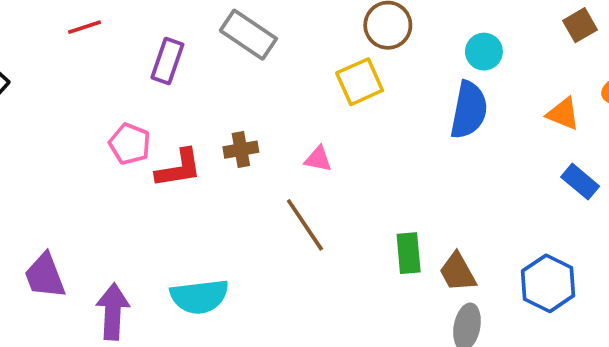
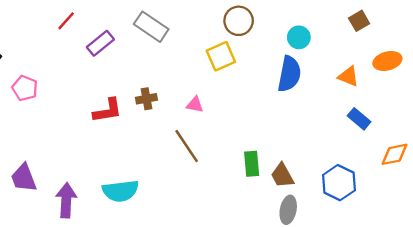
red line: (84, 27) -> (66, 21), moved, turned -30
purple rectangle: (167, 61) -> (100, 43), turned 32
pink pentagon: (130, 144) -> (25, 88), moved

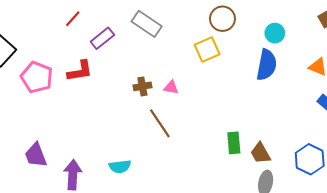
pink pentagon: (25, 88) -> (37, 77), size x1.4
pink triangle: (195, 105) -> (171, 87), moved
red L-shape: (107, 111) -> (80, 71), moved
brown line: (187, 146) -> (160, 123), moved
cyan semicircle: (120, 191) -> (120, 166), size x0.7

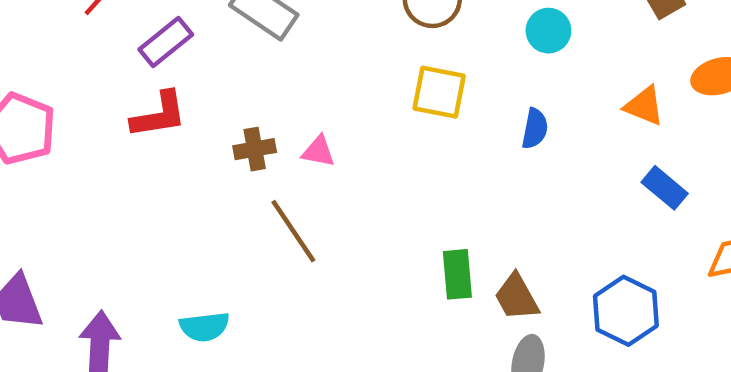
yellow square: (207, 49) -> (439, 92), moved, turned 35
blue semicircle: (267, 65) -> (535, 129), moved, size x0.6
red L-shape: (80, 71) -> (159, 115), moved

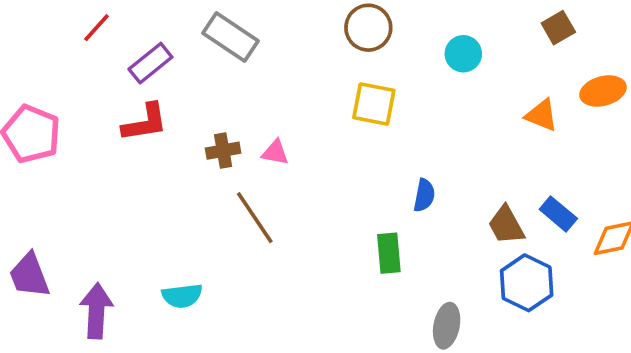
blue semicircle: (535, 129) -> (424, 195), moved
blue rectangle: (665, 188) -> (558, 214), moved
brown trapezoid: (517, 297) -> (506, 225), moved

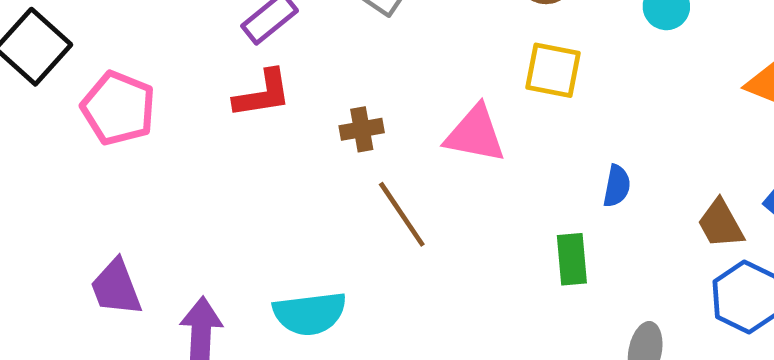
pink triangle: (275, 152) -> (475, 134), moved, size x1.8
cyan semicircle: (182, 296) -> (310, 314), size x1.4

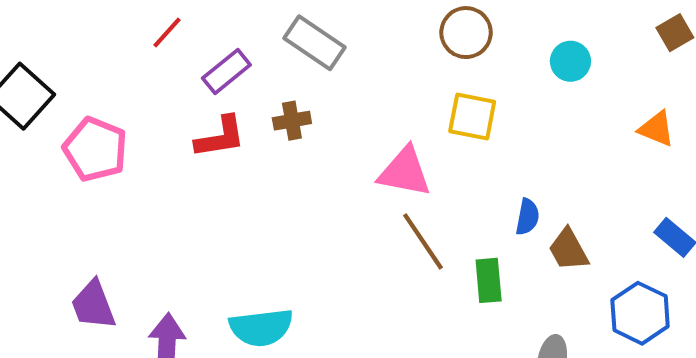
brown cross: (362, 129) -> (292, 121), moved
brown line: (402, 214) -> (423, 241), moved
brown trapezoid: (721, 224) -> (568, 250), moved

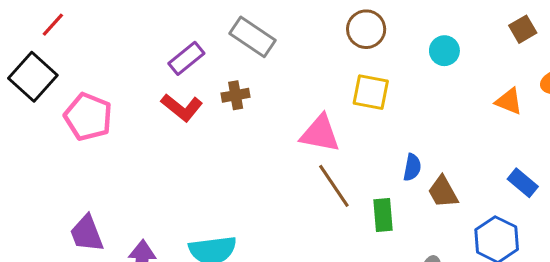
red line: (167, 33) -> (53, 25), moved
red L-shape: (220, 137) -> (182, 107), turned 48

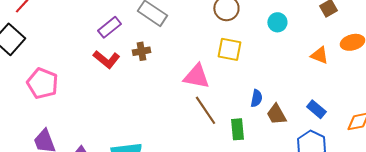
pink pentagon: (88, 117) -> (42, 83), moved
blue rectangle: (523, 183) -> (316, 109), moved

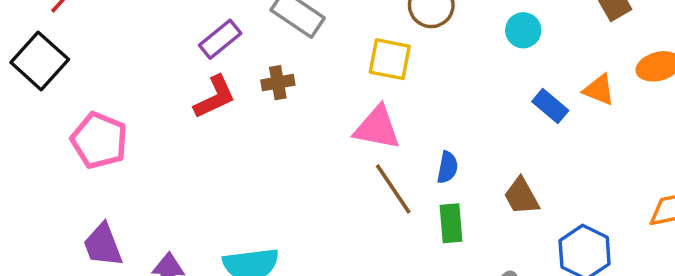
yellow square: (229, 49) -> (390, 59), moved
red L-shape: (106, 59) -> (215, 97), turned -64
blue semicircle: (256, 98) -> (447, 167), moved
blue rectangle: (316, 109) -> (550, 106), moved

